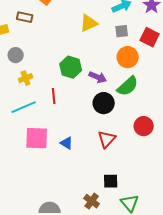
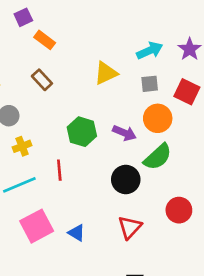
brown rectangle: (25, 17) -> (42, 80), moved, turned 35
purple arrow: (98, 77) -> (124, 133), moved
pink square: (37, 138) -> (37, 226), turned -30

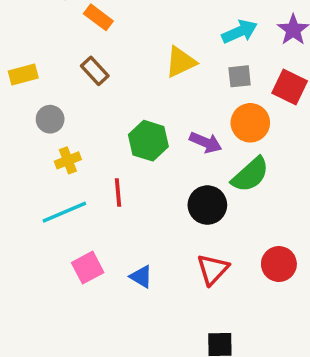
red circle: (179, 210) -> (279, 264), moved
pink square: (37, 226) -> (88, 268), size x0.7

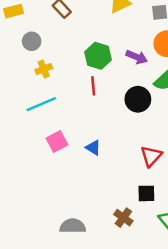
red line: (118, 192) -> (93, 86), moved
red triangle: (213, 269) -> (151, 156), moved

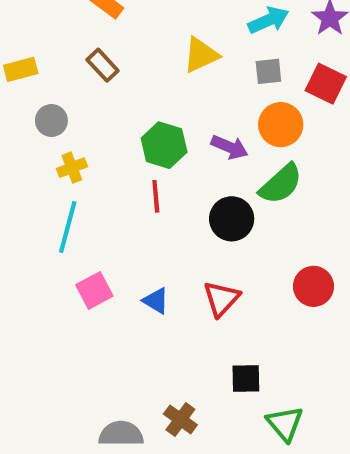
cyan line: (41, 104) -> (68, 227), turned -52
red triangle: (151, 156) -> (221, 299), moved
brown cross: (123, 218) -> (180, 419), moved

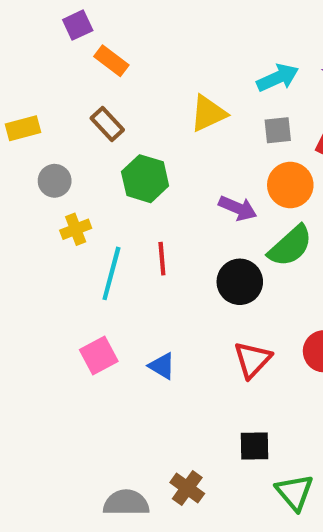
green hexagon: (164, 145) -> (145, 179), moved
cyan line: (68, 227) -> (111, 273), moved
red triangle: (221, 299) -> (252, 360), moved

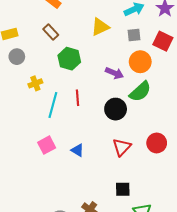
gray circle: (55, 181) -> (17, 57), moved

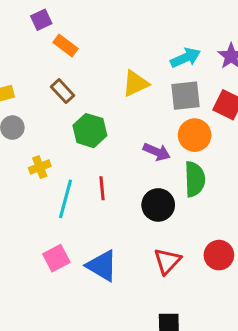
gray square: (134, 35) -> (185, 96), size x1.5
green semicircle: (140, 92) -> (195, 179), turned -50
blue triangle: (77, 150) -> (102, 266), size x1.6

